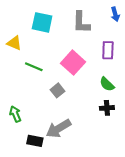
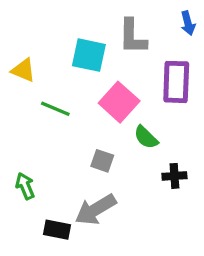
cyan square: (42, 22) -> (89, 55), moved
purple rectangle: (108, 50) -> (176, 82), size x1.4
green semicircle: (107, 84) -> (146, 137), moved
gray square: (58, 90) -> (102, 161), moved, turned -32

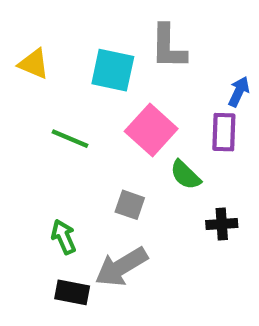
blue arrow: (188, 23) -> (239, 92), moved, turned -140
yellow triangle: (23, 70) -> (34, 64), moved
purple rectangle: (176, 82) -> (224, 132), moved, size x0.7
green arrow: (25, 186) -> (64, 237), moved

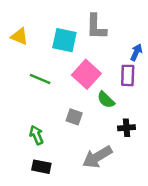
gray arrow: (121, 267) -> (97, 157), moved

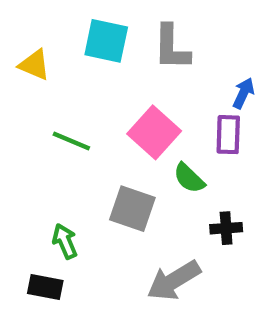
cyan square: (64, 40) -> (106, 41), moved
gray square: (74, 117) -> (132, 209), size x1.5
black rectangle: (41, 167) -> (45, 287), moved

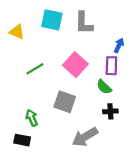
green line: (71, 141) -> (35, 69), turned -54
green semicircle: (189, 178) -> (104, 87), moved

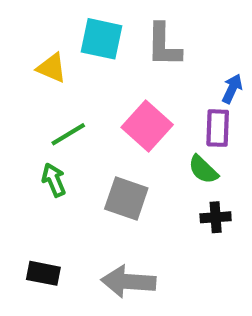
yellow triangle: (17, 32) -> (52, 68), moved
green arrow: (32, 118) -> (54, 180), moved
gray arrow: (85, 137) -> (128, 282), moved, turned 35

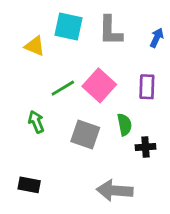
blue arrow: (232, 89) -> (157, 38), moved
green line: (68, 134) -> (63, 88), moved
green semicircle: (203, 170) -> (124, 125), moved, turned -145
gray arrow: (128, 282) -> (115, 191), moved

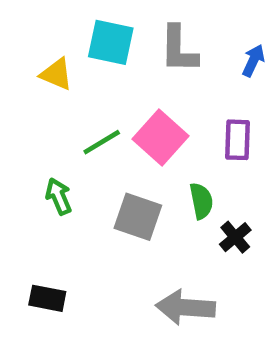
black cross: (146, 147) -> (235, 237), turned -36

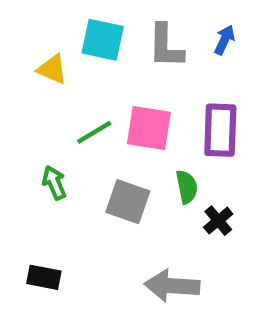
blue arrow: (253, 61) -> (225, 40), moved
pink square: (161, 138) -> (149, 128), turned -33
purple rectangle: (238, 140) -> (220, 130), size x1.4

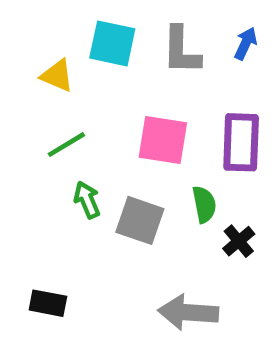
green line: (94, 132) -> (66, 145), moved
green arrow: (54, 183) -> (87, 200), moved

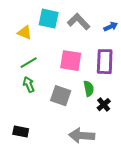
blue arrow: (246, 43) -> (111, 27), moved, turned 40
gray L-shape: (181, 50) -> (79, 22), turned 135
green arrow: (87, 200) -> (29, 85), moved

